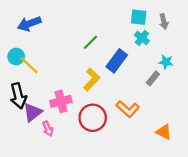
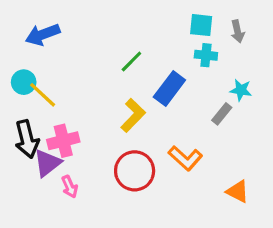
cyan cross: (142, 38) -> (206, 55), turned -32
pink cross: (61, 101) -> (63, 141), moved

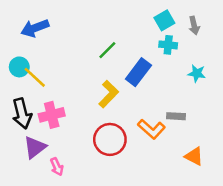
cyan square: (201, 25) -> (164, 20), turned -36
gray rectangle: (222, 114) -> (176, 116), moved, turned 54
purple triangle: (47, 163) -> (35, 147), moved
pink arrow: (70, 187) -> (57, 167), moved

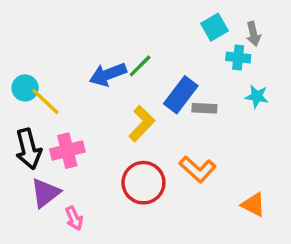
blue arrow: (35, 28) -> (108, 74), moved
cyan cross: (168, 45) -> (238, 58), moved
gray rectangle: (176, 116) -> (204, 108), moved

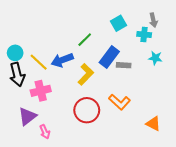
cyan square: (215, 27) -> (118, 23), moved
blue arrow: (108, 74) -> (62, 60), moved
yellow line: (45, 101) -> (39, 62), moved
black arrow: (28, 149) -> (17, 74), moved

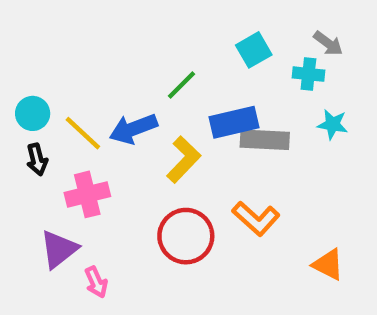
gray arrow: (153, 20) -> (328, 43), turned -40
blue rectangle: (109, 57) -> (234, 122), turned 40
gray rectangle: (124, 65) -> (265, 140), size x1.5
black arrow: (17, 74) -> (37, 159), size x0.6

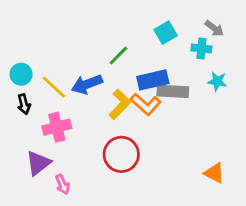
orange L-shape: (256, 219) -> (146, 104), moved

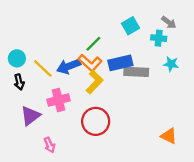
orange L-shape: (146, 104) -> (90, 63), moved
pink cross: (57, 127) -> (59, 100), moved
purple triangle: (38, 163) -> (30, 116), moved

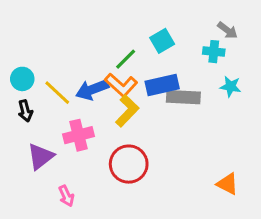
cyan square: (131, 26) -> (162, 41), moved

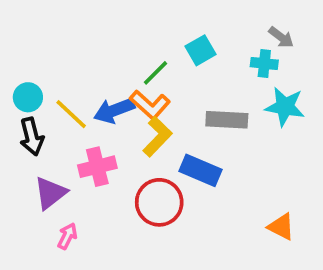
blue rectangle: (162, 85) -> (200, 170), moved, turned 36
cyan star: (230, 87) -> (285, 107), size x1.5
black arrow: (25, 111) -> (32, 137), size x1.4
pink arrow: (66, 196) -> (67, 236), moved, turned -130

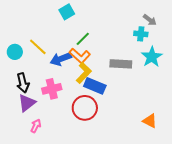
cyan square: (200, 50) -> (67, 12), moved
cyan star: (285, 107) -> (152, 57), turned 30
yellow line: (71, 114) -> (38, 47), moved
black arrow: (32, 137) -> (23, 83), moved
blue rectangle: (200, 170) -> (95, 86), moved

